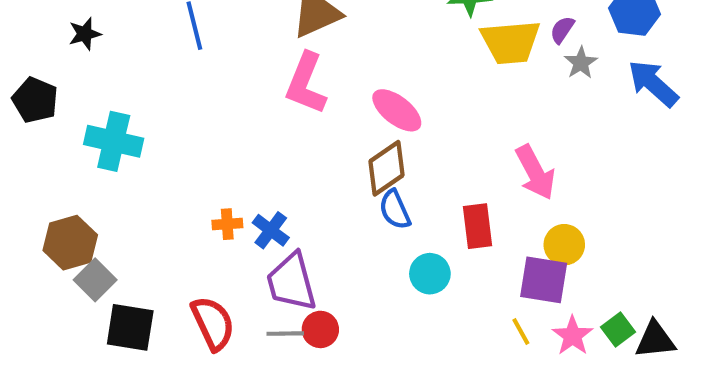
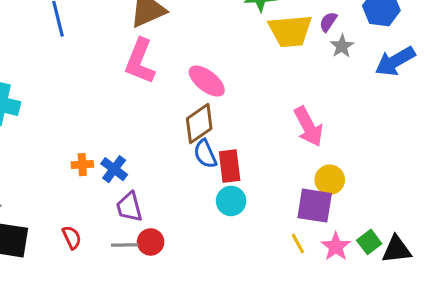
blue arrow: (653, 83) -> (395, 61), turned -72
red rectangle: (477, 226) -> (230, 166), moved
purple trapezoid: (291, 282) -> (129, 207), size x0.7
red semicircle: (213, 323) -> (72, 237), size x0.6

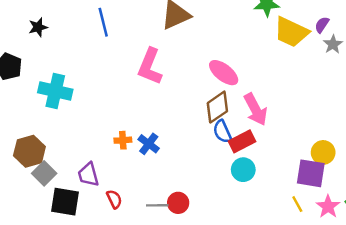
yellow trapezoid: (290, 31) -> (291, 32), turned 30
pink L-shape: (140, 61) -> (150, 66), moved
pink arrow: (308, 127) -> (256, 109), moved
red rectangle: (230, 166) -> (242, 141), turned 70
purple trapezoid: (129, 207) -> (88, 175), moved

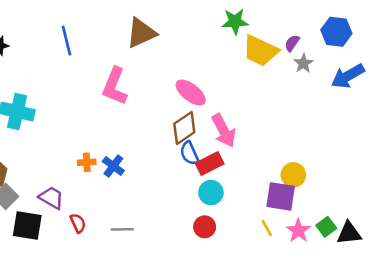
purple trapezoid: (88, 175) -> (51, 198), turned 135
red circle: (178, 203) -> (205, 227), moved

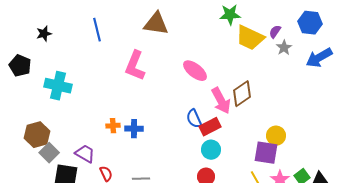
brown triangle: (141, 33) -> (156, 24), turned 32
brown diamond: (184, 128) -> (242, 94), moved
blue cross: (113, 166) -> (134, 129), turned -36

